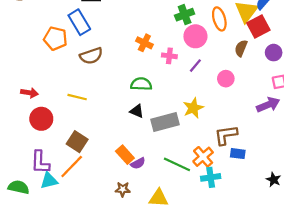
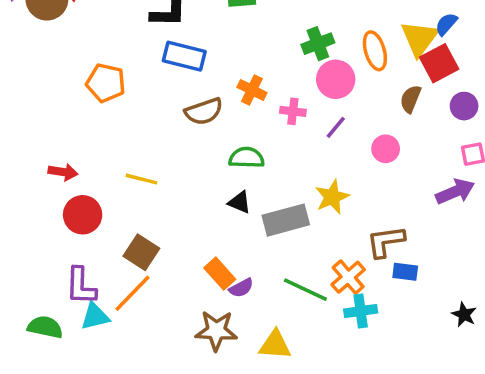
blue rectangle: (79, 22) -> (184, 56), moved, turned -45
brown semicircle: (91, 56) -> (204, 111), moved
brown star: (123, 189) -> (216, 331), size x1.6

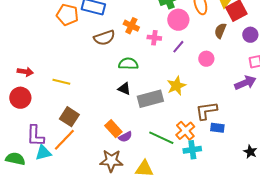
orange pentagon: (106, 83) -> (67, 15), moved
yellow line: (141, 179) -> (61, 82), moved
red circle: (83, 215) -> (20, 98), moved

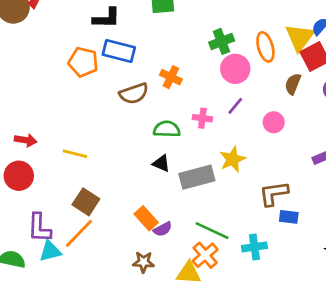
pink cross: (154, 38) -> (202, 118), moved
orange cross: (185, 131) -> (205, 255), moved
brown star: (111, 161) -> (143, 262), size x0.7

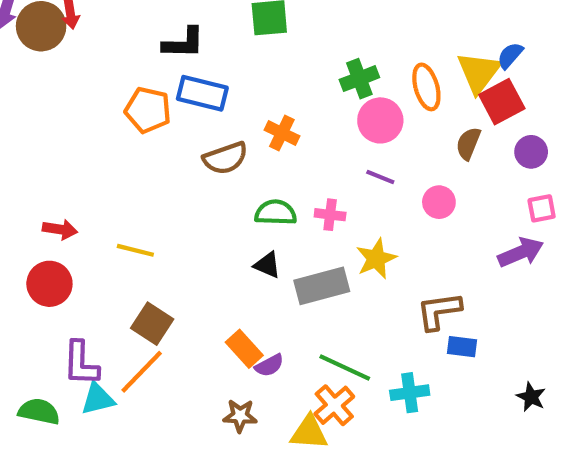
purple line: (235, 106) -> (380, 177), turned 72
pink cross: (202, 118) -> (330, 215), moved

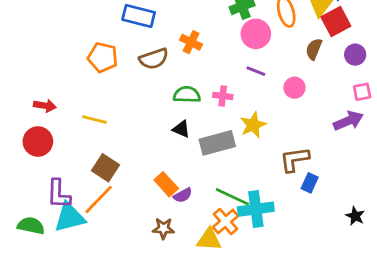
orange pentagon: (148, 110) -> (103, 57), moved
blue rectangle: (462, 347) -> (310, 183), turned -72
cyan cross: (410, 393) -> (256, 209), moved, size x1.4
cyan triangle: (98, 399) -> (70, 217), size x1.4

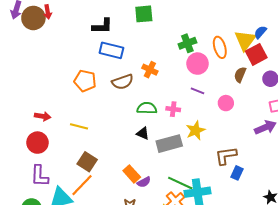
purple L-shape: (59, 194) -> (40, 176), moved

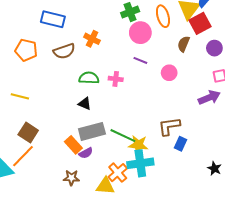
yellow star: (195, 130) -> (138, 145), moved, turned 30
gray rectangle: (169, 144) -> (92, 131), moved
green line: (180, 183) -> (123, 136), moved

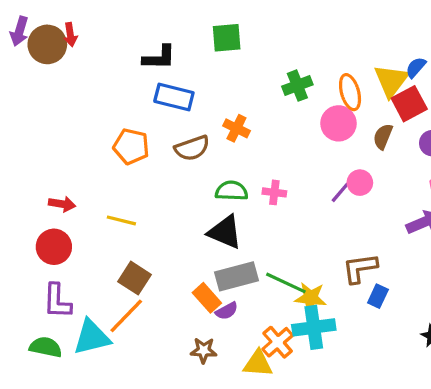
pink circle: (140, 33) -> (338, 123), moved
purple line: (140, 60) -> (340, 192), moved, turned -72
black triangle: (85, 104) -> (225, 232), size x1.6

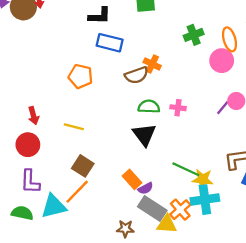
brown semicircle: (192, 148) -> (137, 75), moved
red arrow: (62, 204) -> (33, 116), turned 66
black triangle: (225, 232) -> (144, 135), turned 30
gray rectangle: (236, 276) -> (152, 209), moved, turned 48
brown star: (204, 350) -> (125, 229), moved

